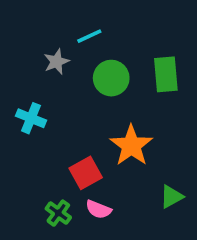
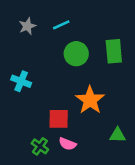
gray star: (56, 62) -> (27, 26), moved
red square: (86, 173) -> (59, 119), turned 30
green triangle: (171, 197) -> (118, 135), turned 30

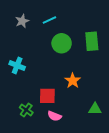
orange star: (90, 100) -> (73, 81), size x0.7
green cross: (40, 146) -> (26, 110), moved

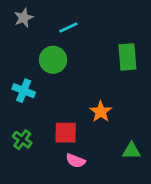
gray star: (22, 21) -> (24, 18), moved
green circle: (62, 43) -> (53, 60), moved
green cross: (26, 110) -> (22, 140), moved

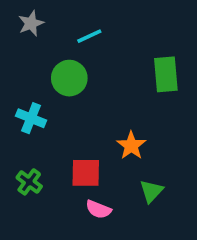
green triangle: (132, 151) -> (151, 191), moved, turned -48

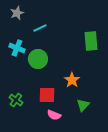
cyan line: (89, 36) -> (40, 28), moved
green circle: (69, 78) -> (38, 59), moved
cyan cross: (31, 118) -> (17, 48), moved

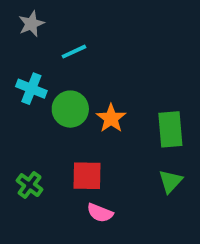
green rectangle: (91, 41) -> (170, 129), moved
orange star: (72, 80) -> (111, 118), moved
green triangle: (83, 105) -> (170, 181), moved

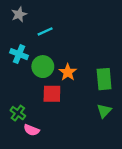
red square: (87, 176) -> (52, 94), moved
pink semicircle: (100, 213) -> (31, 130), moved

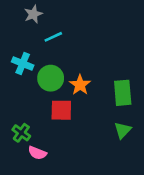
gray star: (19, 14) -> (33, 14), moved

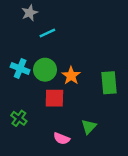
cyan cross: (23, 63) -> (20, 69), moved
green triangle: (123, 130) -> (89, 127), moved
pink semicircle: (37, 153) -> (62, 138), moved

